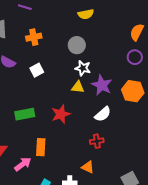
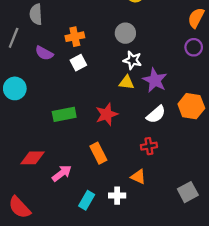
orange cross: (34, 37) -> (75, 37), moved
orange hexagon: (133, 91) -> (191, 106), moved
orange rectangle: (41, 147) -> (98, 153), moved, turned -30

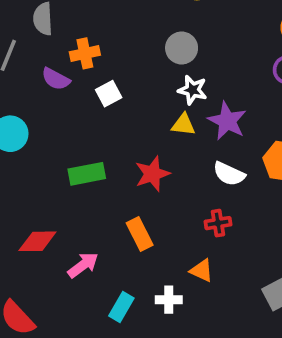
orange cross: (75, 37) -> (85, 53), moved
white semicircle: (156, 114) -> (229, 174), turned 66

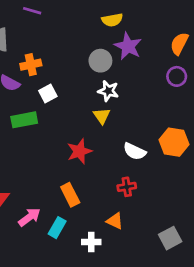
purple star: (227, 121) -> (128, 46), moved
yellow triangle: (183, 125) -> (102, 116), turned 48
green rectangle: (87, 174) -> (24, 120), moved
cyan rectangle: (121, 307) -> (57, 228), moved

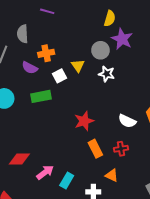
yellow semicircle: (112, 20) -> (110, 18), turned -63
yellow triangle: (102, 116) -> (78, 66), moved
orange rectangle: (70, 195) -> (95, 149), moved

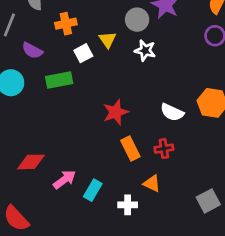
purple semicircle: (30, 68) -> (32, 50), moved

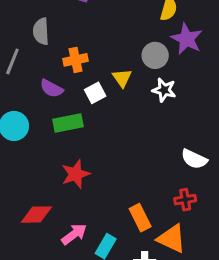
purple semicircle: (32, 50) -> (52, 88), moved
red star: (116, 112) -> (76, 174), moved
orange rectangle: (130, 149) -> (140, 218), moved
orange triangle: (152, 183) -> (172, 239), size x1.5

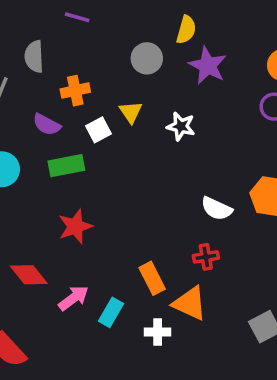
gray circle: (155, 55) -> (147, 58), moved
red diamond: (36, 215) -> (29, 275), turned 52

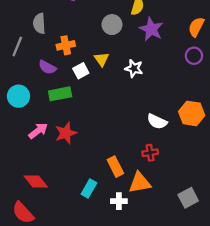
red diamond: (29, 275) -> (36, 182), moved
pink arrow: (73, 298) -> (38, 131), moved
orange triangle: (190, 303) -> (140, 183), turned -35

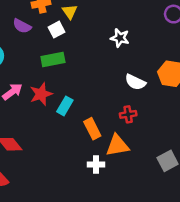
yellow triangle: (102, 59) -> (70, 12), moved
white star: (134, 68) -> (120, 38), moved
green rectangle: (60, 94) -> (53, 59), moved
cyan rectangle: (89, 188) -> (65, 106), moved

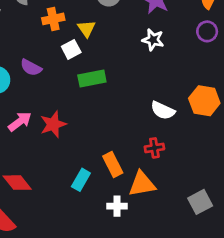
purple semicircle: (22, 26) -> (31, 67), moved
white star: (120, 38) -> (153, 40), moved
green rectangle: (53, 59) -> (92, 79), moved
cyan rectangle: (65, 106) -> (81, 180), moved

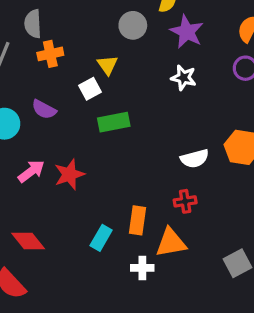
orange cross: (53, 19) -> (50, 54), moved
white semicircle: (163, 110) -> (195, 159), turned -40
orange rectangle: (113, 165) -> (138, 220), turned 35

